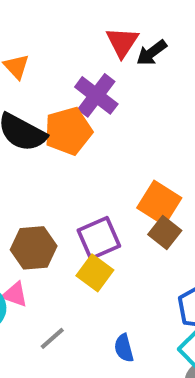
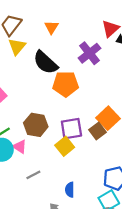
orange pentagon: (68, 131) -> (66, 84), moved
brown square: (165, 232) -> (97, 131), moved

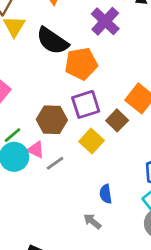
purple square: (71, 129) -> (86, 104), moved
brown square: (97, 131) -> (117, 120), moved
gray line: (33, 175) -> (55, 163), moved

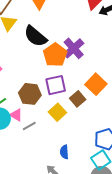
purple cross: (105, 21) -> (74, 48), moved
orange pentagon: (81, 64) -> (55, 55), turned -30

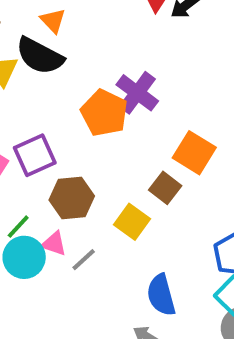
black semicircle: (35, 36) -> (40, 56), moved
purple square: (56, 85) -> (35, 155), moved
blue semicircle: (64, 152) -> (161, 295), size x1.5

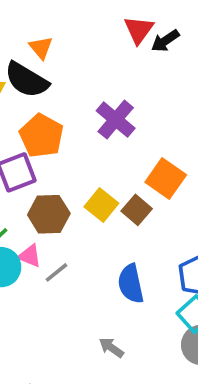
orange pentagon: (104, 113) -> (41, 136), moved
yellow square: (132, 222) -> (101, 205), moved
blue semicircle: (161, 295) -> (131, 284), moved

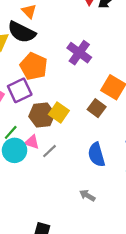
yellow square: (101, 205) -> (59, 113), moved

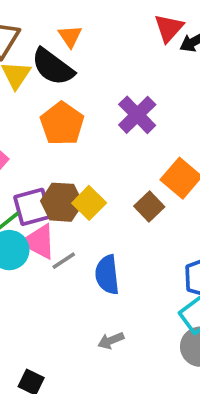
purple square: (20, 90) -> (32, 207), moved
pink triangle: (32, 142) -> (39, 242), size x1.5
blue semicircle: (96, 155) -> (107, 275), moved
gray arrow: (87, 196) -> (111, 341), turned -63

